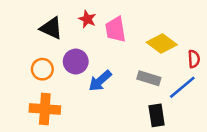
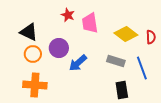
black triangle: (51, 28) -> (29, 32), moved
red semicircle: (194, 59) -> (151, 37), moved
blue line: (182, 87) -> (142, 68), turned -70

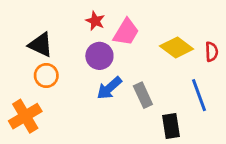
pink trapezoid: (90, 23) -> (126, 32), turned -140
purple circle: (59, 48) -> (99, 56), moved
gray rectangle: (116, 61) -> (143, 95), moved, turned 48
orange cross: (35, 85) -> (25, 116), moved, turned -35

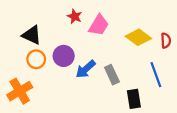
purple circle: (99, 56) -> (64, 56), moved

